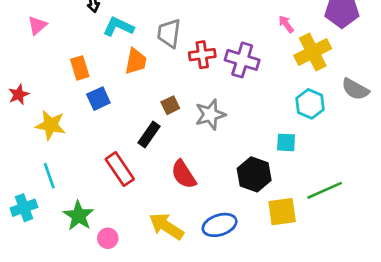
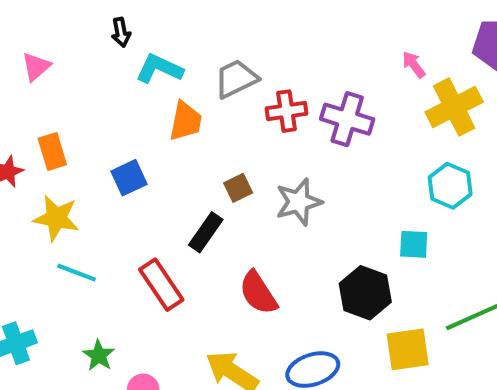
gray trapezoid: (169, 33) -> (236, 79), turned 56
orange rectangle: (80, 68) -> (52, 151), moved
cyan line: (49, 176) -> (76, 273), moved, turned -50
green star: (78, 216) -> (99, 355), size x0.7

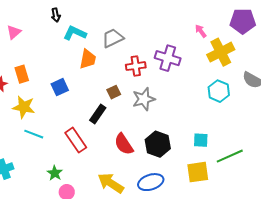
red cross: (287, 111) -> (136, 66), moved
cyan square: (414, 244) -> (201, 140), moved
black hexagon: (365, 293) -> (158, 144), moved
green star: (99, 355) -> (55, 173), moved

